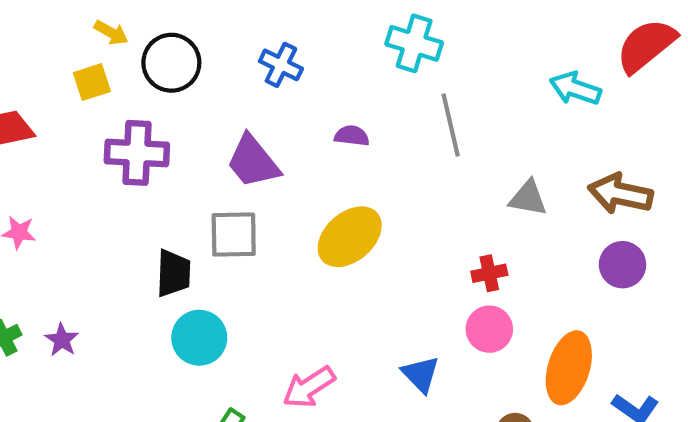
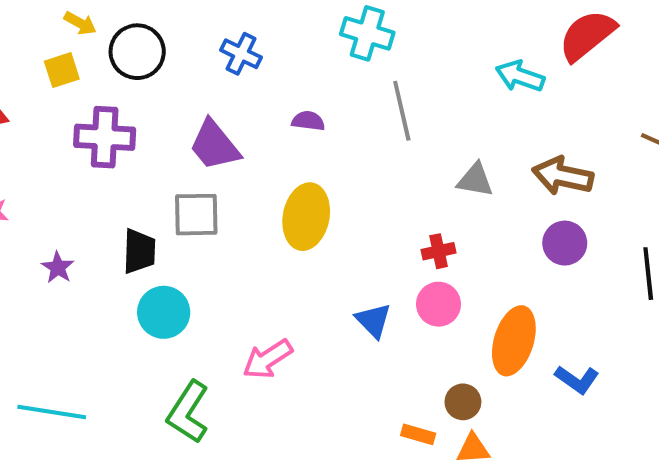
yellow ellipse: (350, 237) -> (306, 217), turned -38
purple star: (62, 340) -> (58, 267), moved
blue triangle: (421, 374) -> (373, 320), moved

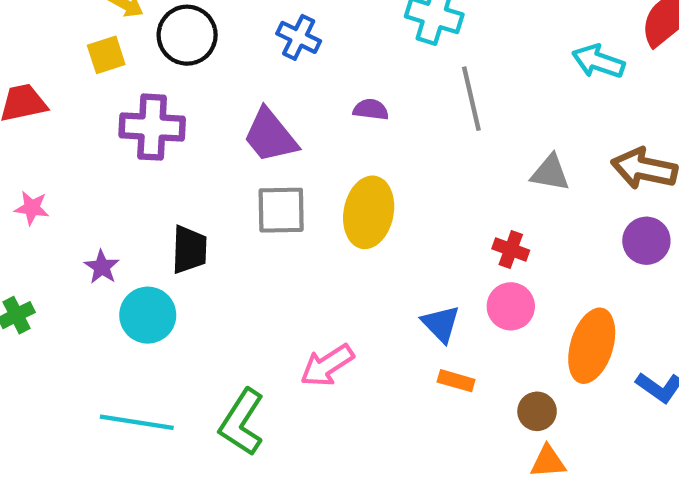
gray square: (196, 215) -> (281, 210), moved
red cross: (439, 251) -> (511, 249), turned 32
cyan circle: (164, 312) -> (148, 315), moved
cyan line: (52, 412) -> (137, 422), moved
orange rectangle: (418, 434) -> (456, 381), moved

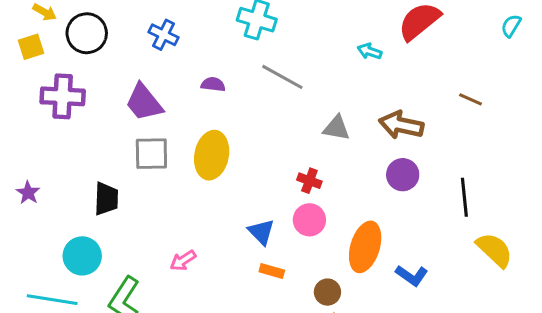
cyan arrow: (598, 61) -> (370, 51), size x0.7
gray line: (471, 99) -> (282, 77), turned -48
black trapezoid: (189, 249) -> (106, 199), moved
cyan circle: (148, 315) -> (82, 256), moved
pink arrow: (327, 365) -> (183, 260), size x0.7

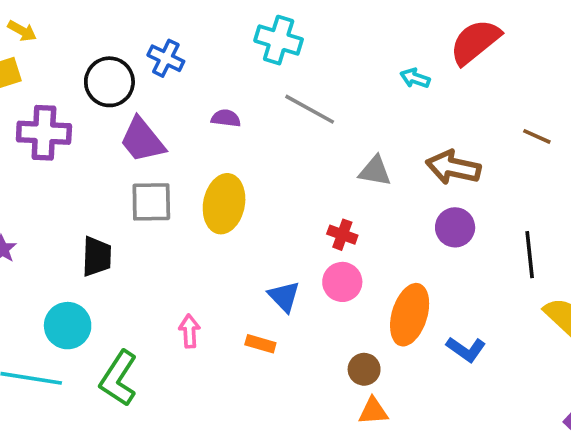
black circle: (87, 33) -> (109, 82), moved
pink arrow: (183, 260) -> (189, 331), turned 120
orange rectangle: (272, 271) -> (260, 344), moved

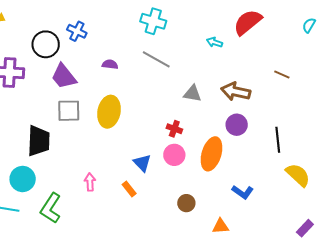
cyan cross: (279, 40) -> (153, 21), moved
black trapezoid: (97, 256) -> (39, 141), size x1.4
orange ellipse: (410, 315) -> (211, 154), moved
orange rectangle: (260, 344) -> (129, 189), turned 35
orange triangle: (373, 411) -> (221, 226), moved

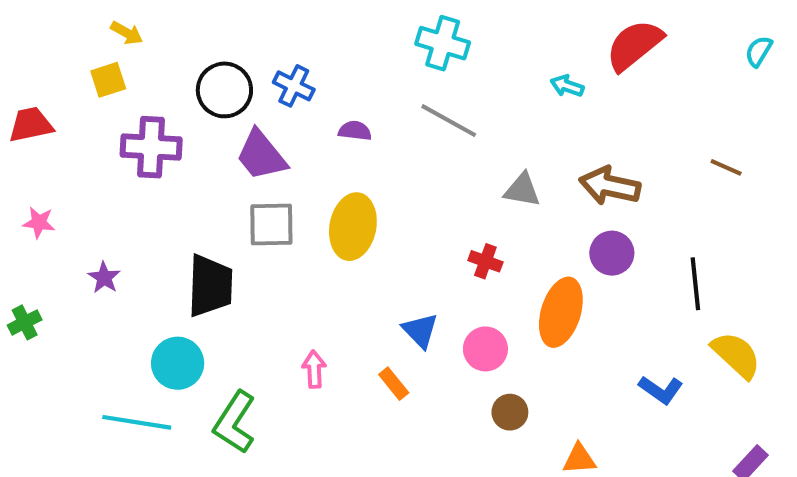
blue cross: (77, 31) -> (294, 86), moved
brown line: (282, 74) -> (726, 167), moved
pink circle: (174, 155) -> (485, 349), moved
blue L-shape: (243, 192) -> (661, 390), moved

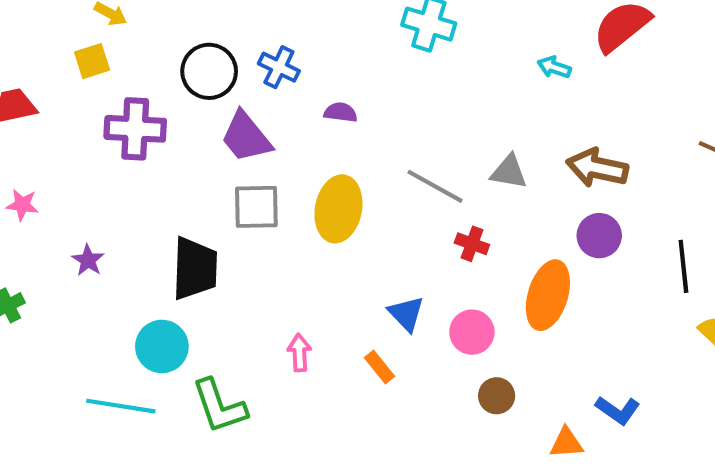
gray line: (449, 121) -> (435, 186), moved
blue L-shape: (661, 390) -> (618, 410), moved
green L-shape: (235, 422) -> (219, 406), turned -52

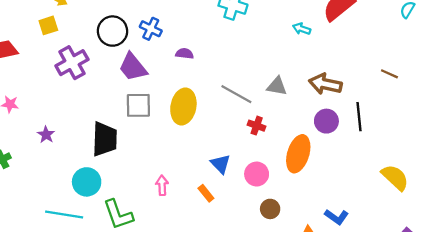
purple cross: (135, 129) -> (72, 63), turned -32
black line: (683, 266) -> (359, 117), moved

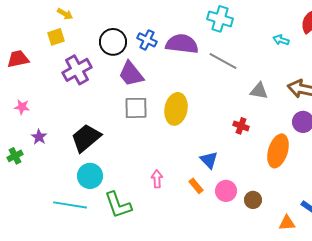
purple semicircle: (185, 54) -> (182, 44), moved, size x2.0
gray line: (236, 94) -> (223, 61), moved
purple star: (46, 135) -> (39, 137), moved
black trapezoid: (105, 139) -> (86, 138), moved, turned -132
pink circle: (257, 174) -> (226, 191), moved

